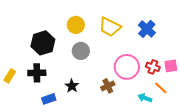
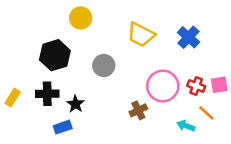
yellow circle: (76, 25) -> (81, 18), moved
black star: (72, 86) -> (75, 104), moved

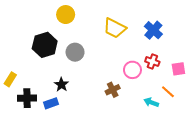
gray circle: (104, 65) -> (75, 52), moved
pink circle: (163, 86) -> (132, 70), size x0.7
red cross: (196, 86) -> (152, 62), moved
black cross: (47, 94) -> (27, 98), moved

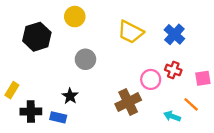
black hexagon: (45, 45) -> (37, 37), moved
brown cross: (113, 90) -> (128, 102), size x1.5
blue rectangle: (51, 103) -> (58, 117), turned 32

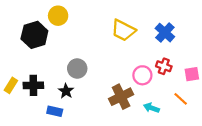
yellow circle: (75, 17) -> (58, 16), moved
gray circle: (85, 59) -> (77, 69), moved
black cross: (31, 111) -> (33, 85), moved
cyan arrow: (172, 116) -> (151, 108), moved

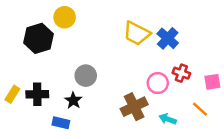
blue cross: (165, 33) -> (168, 38), moved

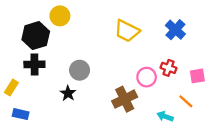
blue cross: (168, 38) -> (175, 30), moved
black cross: (37, 94) -> (34, 64), moved
cyan arrow: (168, 119) -> (165, 116), moved
blue rectangle: (61, 123) -> (21, 114), moved

